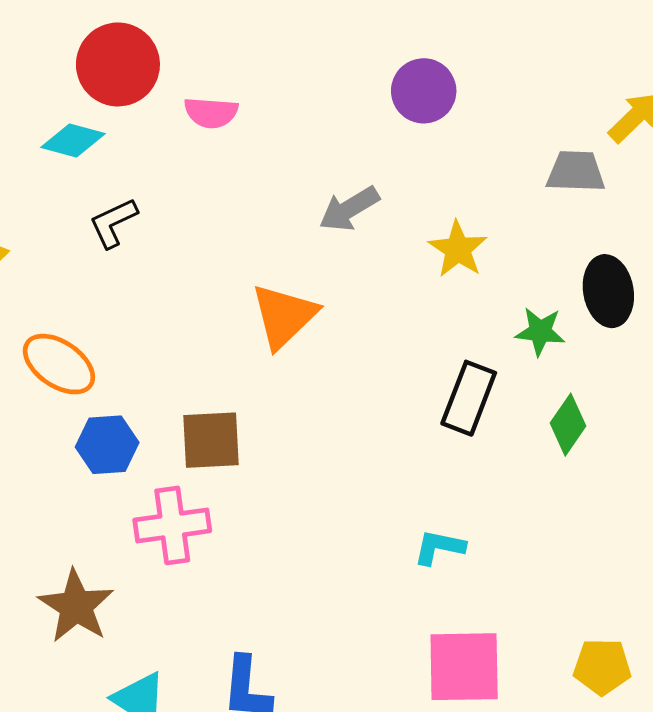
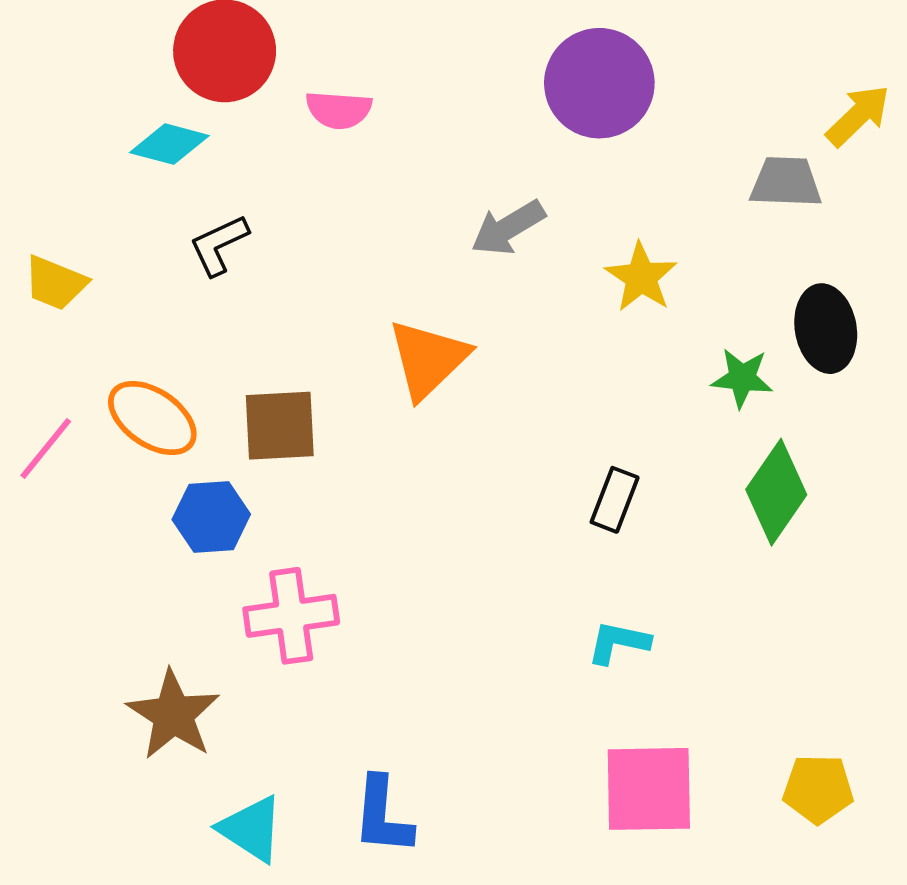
purple circle: (424, 91) -> (599, 83), size x1.4
black rectangle: (469, 398) -> (615, 500), moved, size x0.7
green diamond: (568, 425) -> (776, 492), size x1.4
brown square: (211, 440) -> (280, 426), moved

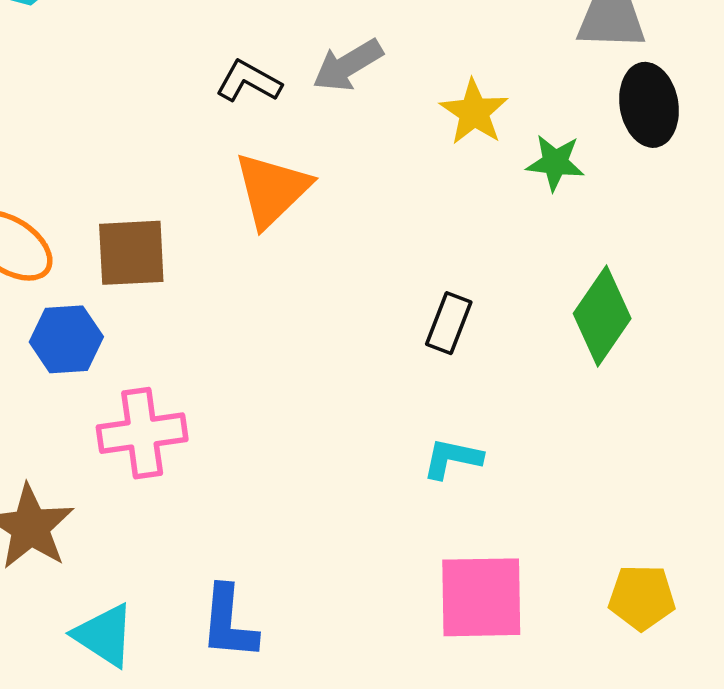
black L-shape: (219, 245) -> (249, 81), moved, turned 54
black ellipse: (826, 329) -> (649, 105), moved
green star: (742, 378) -> (555, 163), moved

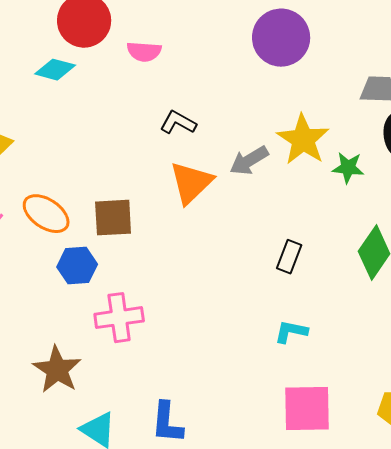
gray arrow: (348, 65) -> (249, 161), moved
yellow star: (474, 112) -> (303, 140), size x1.4

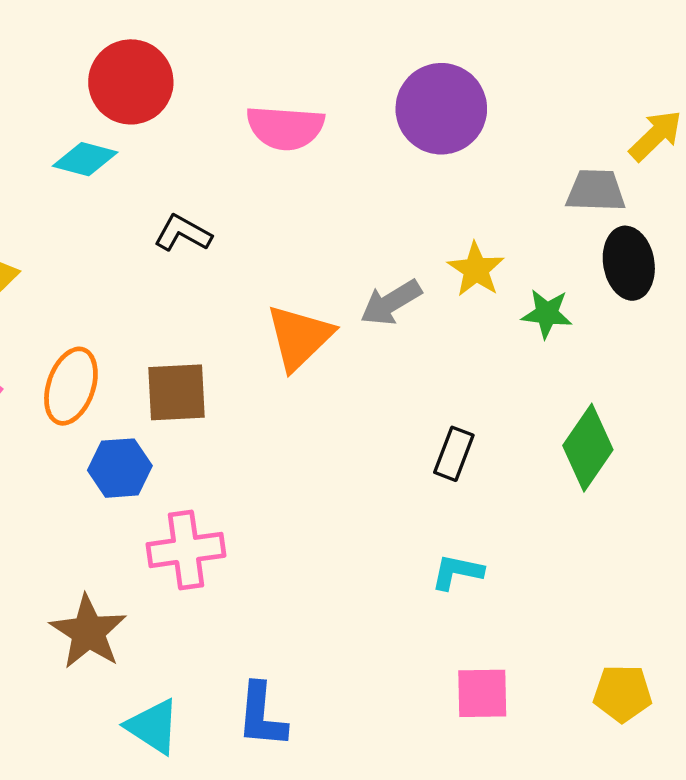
pink semicircle: (144, 52) -> (285, 128), moved, size x1.4
black L-shape: (178, 123) -> (183, 233), moved
yellow star: (303, 140) -> (476, 269), size x0.7
orange ellipse: (46, 214) -> (71, 386), turned 75
pink square: (307, 409) -> (482, 693), size x0.7

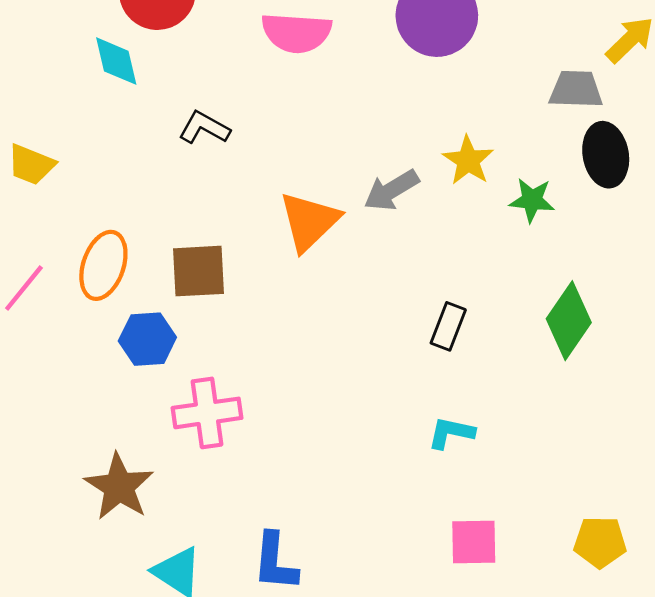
cyan diamond: (85, 159) -> (116, 61), turned 62

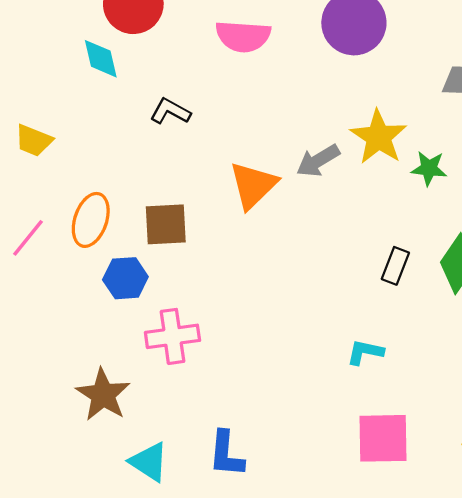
yellow star: (468, 160) -> (379, 137), size x1.4
black rectangle: (448, 326) -> (395, 266), moved
pink square: (474, 542) -> (383, 438), size x1.4

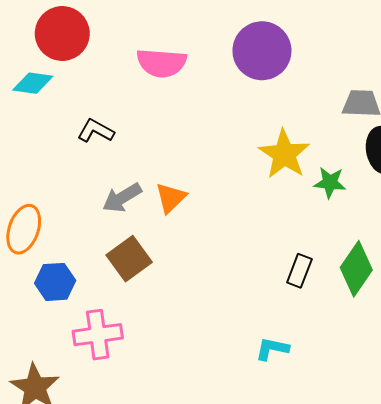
cyan diamond: (101, 59) -> (33, 83), turned -69
gray arrow: (318, 161) -> (122, 198), moved
orange triangle: (253, 185) -> (171, 198), size x0.7
brown square: (166, 224) -> (129, 259), moved, turned -33

